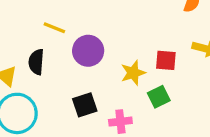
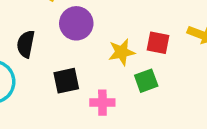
black semicircle: (36, 62) -> (26, 44), moved

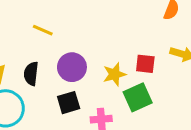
purple circle: (76, 23) -> (72, 67), moved
green square: (146, 81) -> (138, 97), size x1.4

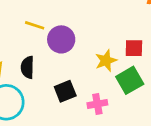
purple circle: (72, 67) -> (61, 39), moved

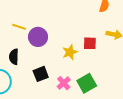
green square: (130, 80) -> (87, 83), moved
pink cross: (97, 104) -> (64, 83), turned -32

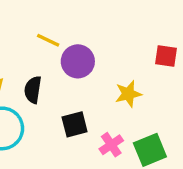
red square: (90, 43) -> (166, 56), moved

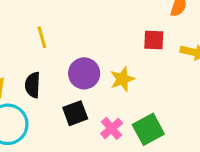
yellow line: (48, 40) -> (42, 37), turned 55
purple circle: (78, 61) -> (84, 73), moved

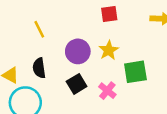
red square: (154, 40) -> (109, 14), moved
green square: (148, 129) -> (135, 72), moved, turned 30

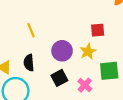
red square: (109, 14) -> (98, 30), moved

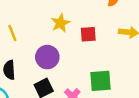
yellow star: (88, 51) -> (60, 23), moved

